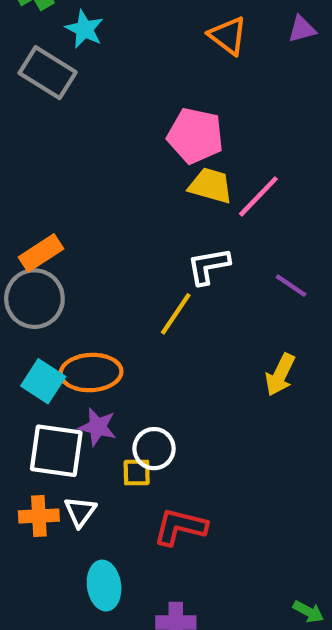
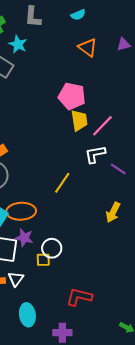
yellow trapezoid: (211, 186) -> (79, 120), turned 65
white L-shape: (208, 266) -> (95, 154), moved
red L-shape: (180, 527) -> (79, 297), moved

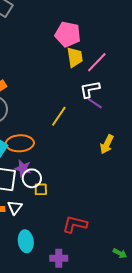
purple line: (118, 169) -> (95, 103), moved
white circle: (52, 248) -> (32, 178), moved

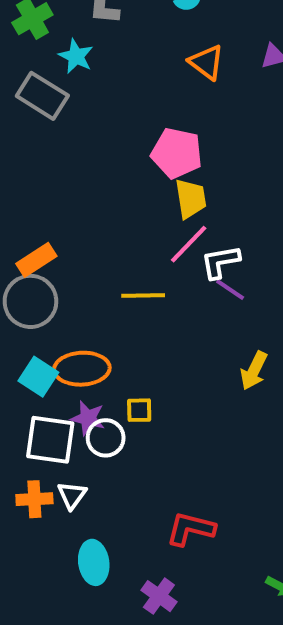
pink line: (97, 62) -> (189, 244), moved
yellow line: (59, 116) -> (143, 295), moved, turned 55
yellow square: (41, 189) -> (139, 410), moved
purple cross: (59, 258) -> (159, 596), turned 36

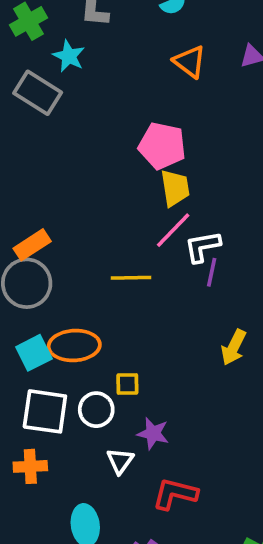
purple line: (230, 290) -> (212, 272), turned 68
cyan square: (38, 377) -> (34, 353), turned 30
purple star: (88, 418) -> (153, 433), moved
white triangle: (72, 495) -> (120, 461), moved

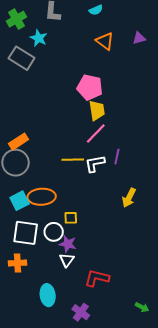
white L-shape: (202, 247) -> (95, 164), moved
purple star: (153, 433) -> (68, 244), moved

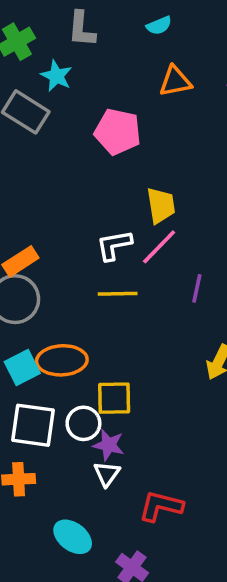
orange triangle: (105, 41) -> (175, 81), turned -48
pink pentagon: (90, 87) -> (118, 132), moved
white L-shape: (95, 164) -> (114, 245), moved
yellow square: (71, 218) -> (114, 398), size x1.5
cyan ellipse: (48, 295) -> (73, 537), turned -45

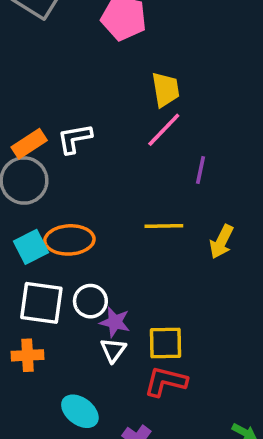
white L-shape: (114, 245) -> (75, 139), moved
yellow line: (118, 294) -> (164, 226), moved
yellow square: (114, 398) -> (166, 343), moved

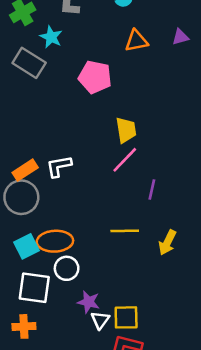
white circle: (90, 301) -> (67, 268), moved
white triangle: (113, 350) -> (100, 320), moved

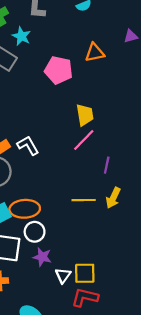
orange triangle: (136, 41) -> (95, 53), moved
white L-shape: (59, 166) -> (28, 145), turned 70
yellow arrow: (167, 242) -> (113, 198), moved
purple star: (89, 302) -> (42, 257), moved

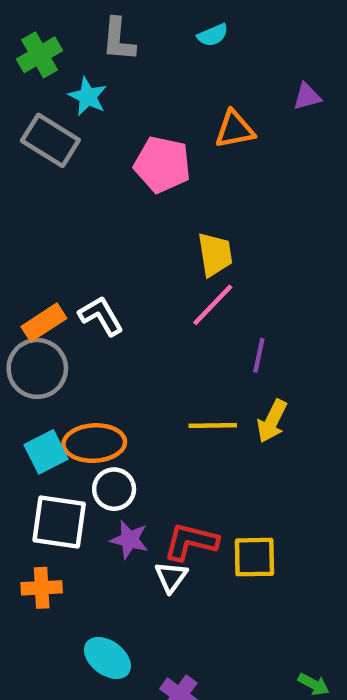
yellow square: (85, 273) -> (254, 557), moved
red L-shape: (85, 297) -> (191, 542), moved

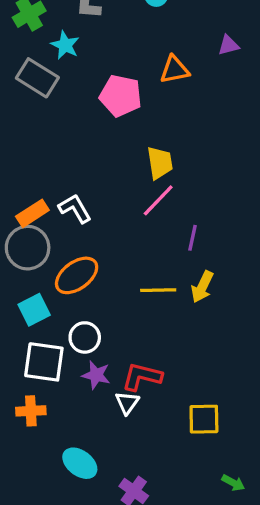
orange ellipse: (94, 443) -> (77, 275), moved, turned -33
yellow square: (254, 557) -> (204, 419), moved

